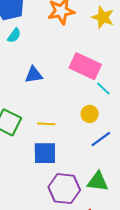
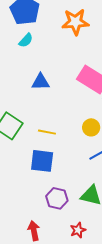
purple hexagon: (64, 189) -> (57, 198), size x0.7

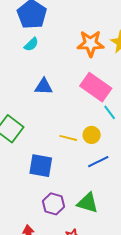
orange star: (75, 22) -> (91, 44), moved
yellow line: (47, 132) -> (68, 138), moved

